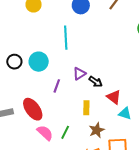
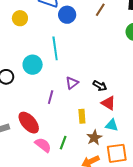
cyan circle: (39, 62) -> (33, 65), moved
black arrow: (96, 82) -> (100, 86), moved
cyan triangle: (125, 113) -> (112, 125), moved

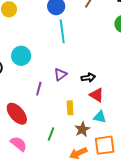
cyan line: (55, 48) -> (62, 31), moved
black arrow: (100, 86) -> (88, 78), turned -40
pink semicircle: (43, 145) -> (19, 144), moved

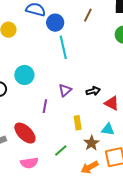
red triangle: (97, 95) -> (112, 103), moved
green line: (51, 134) -> (61, 150), turned 32
pink semicircle: (19, 144) -> (29, 163), turned 138

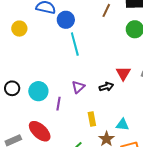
brown line: (88, 15) -> (106, 10), moved
cyan circle: (24, 75) -> (38, 91), moved
red triangle: (112, 103) -> (123, 73), moved, turned 35

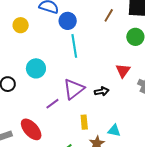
red triangle: (123, 73) -> (123, 71), moved
purple triangle: (78, 87) -> (74, 89), size x1.6
cyan circle: (38, 91) -> (36, 68), moved
purple line: (58, 104) -> (52, 104), turned 40

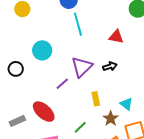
red triangle: (123, 71) -> (116, 37), moved, turned -49
cyan triangle: (114, 131) -> (126, 104), turned 32

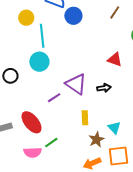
cyan line: (78, 24) -> (42, 36), moved
purple triangle: (82, 67) -> (76, 84), turned -50
green line: (80, 127) -> (51, 143), moved

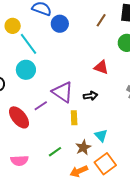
cyan line: (42, 36) -> (29, 44), turned -30
yellow rectangle: (85, 118) -> (74, 118), moved
red ellipse: (32, 122) -> (19, 117), moved
green line: (51, 143) -> (55, 152), moved
orange square: (119, 156) -> (105, 164), turned -30

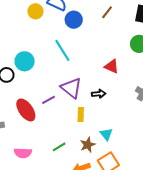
brown line: (101, 20) -> (107, 12), moved
yellow circle: (13, 26) -> (35, 11), moved
cyan line: (29, 44) -> (62, 50), moved
cyan circle: (26, 70) -> (25, 61), moved

